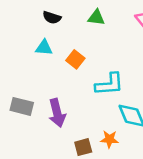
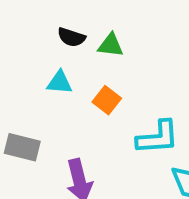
green triangle: (96, 18) -> (111, 45), moved
gray rectangle: (22, 106) -> (22, 147), moved

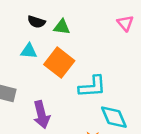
orange square: (107, 100) -> (59, 63), size x1.6

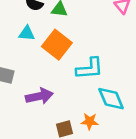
purple arrow: (41, 115) -> (39, 96), turned -88

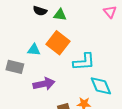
cyan triangle: (27, 33) -> (34, 50), moved

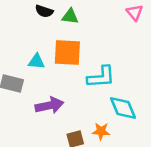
orange square: (58, 43) -> (67, 52), turned -35

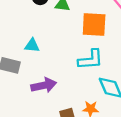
orange square: (67, 52) -> (94, 24), moved

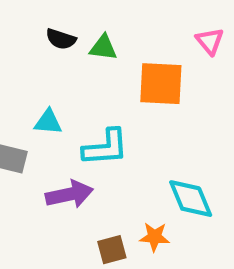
cyan L-shape: (91, 60) -> (106, 147), moved

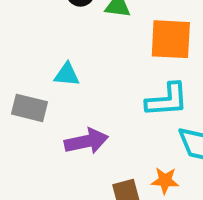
cyan L-shape: (106, 147) -> (167, 100), moved

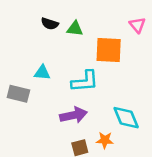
cyan L-shape: (167, 100) -> (85, 81), moved
purple arrow: (86, 141) -> (74, 115), moved

